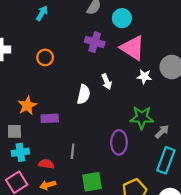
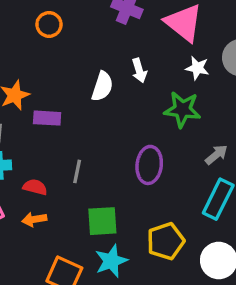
green star: (142, 118) -> (182, 109), moved

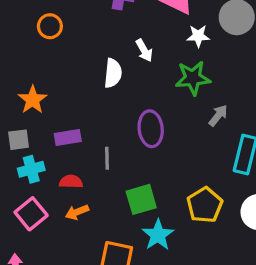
purple rectangle: (47, 118) -> (68, 138), moved
gray arrow: (216, 155) -> (218, 116), moved
purple ellipse: (149, 165) -> (151, 129), moved

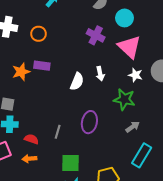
orange circle: (50, 26) -> (39, 34), moved
orange star: (33, 100) -> (21, 72), moved
purple rectangle: (68, 138) -> (42, 66), moved

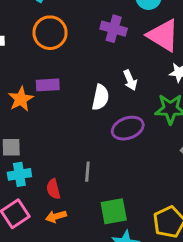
orange circle: (39, 34) -> (50, 33), moved, size x1.5
purple ellipse: (89, 122) -> (128, 128), moved, turned 70
red semicircle: (31, 139) -> (53, 189), turned -112

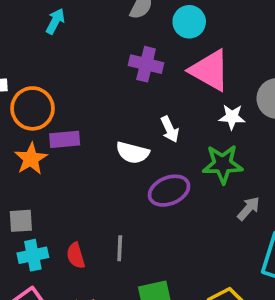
orange circle: (50, 33) -> (32, 108), moved
white semicircle: (100, 97) -> (133, 153), turned 95
red semicircle: (53, 189) -> (76, 256), moved

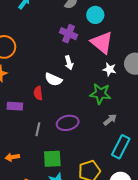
white arrow: (170, 129) -> (69, 63), moved
purple rectangle: (65, 139) -> (15, 106), moved
purple ellipse: (169, 191) -> (68, 123), moved
red semicircle: (76, 256) -> (38, 93), moved

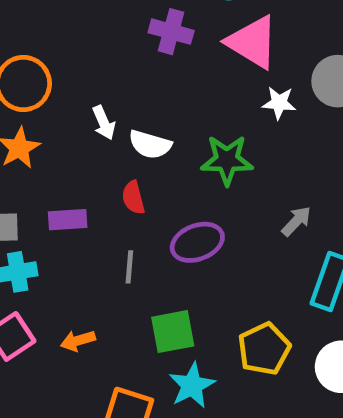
white arrow: (69, 63) -> (104, 123), moved
red semicircle: (38, 93) -> (133, 198), moved
green star: (100, 94) -> (227, 160), moved

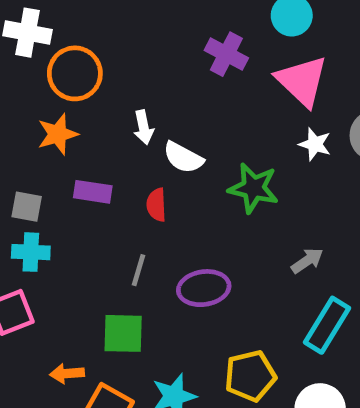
purple rectangle: (68, 220) -> (93, 192), moved
purple ellipse: (197, 242) -> (204, 288), moved
green square: (173, 332) -> (123, 333), moved
orange arrow: (78, 341) -> (67, 373), moved

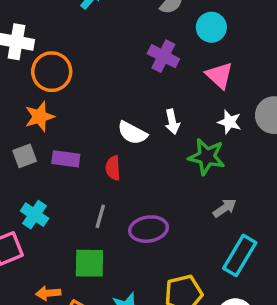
pink triangle: (302, 81) -> (219, 75), size x0.7
white arrow: (144, 127) -> (172, 122), moved
green star: (253, 188) -> (207, 157), moved
gray square: (27, 207) -> (25, 156), moved, turned -30
cyan cross: (31, 252) -> (35, 215), moved, turned 32

